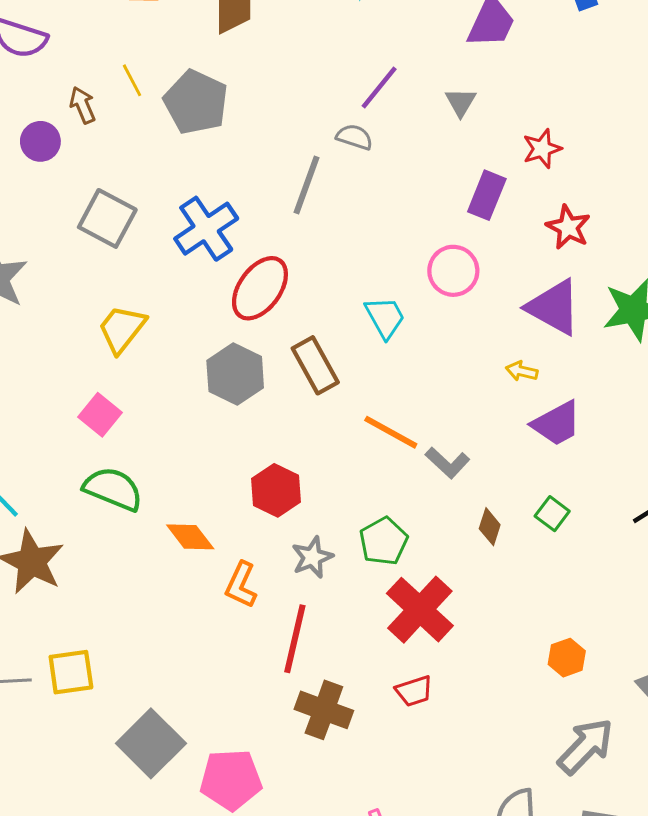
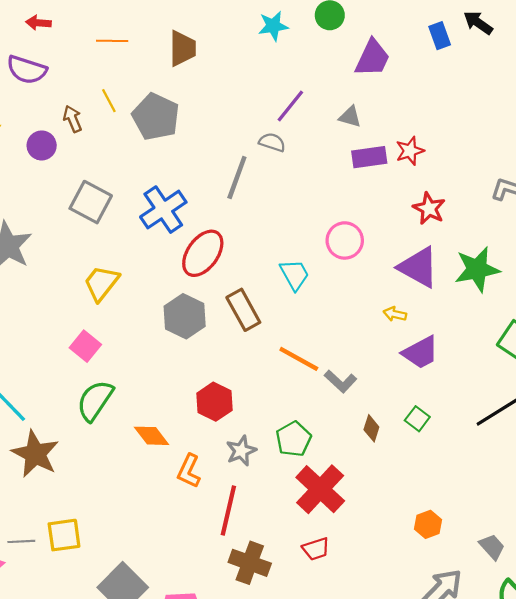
gray triangle: (461, 102) -> (350, 117), turned -45
purple rectangle: (487, 195) -> (369, 157), moved, turned 60
green semicircle: (113, 489) -> (95, 401), turned -78

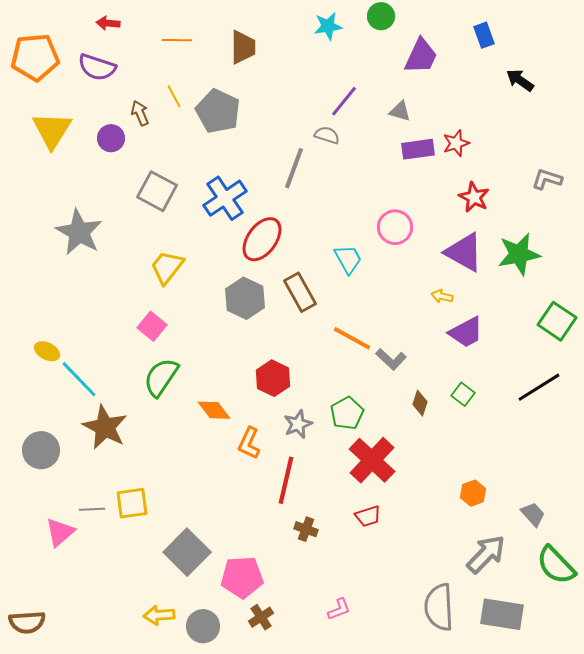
black arrow: (478, 23) -> (520, 80), moved
brown cross: (250, 563) -> (306, 529), size x0.6

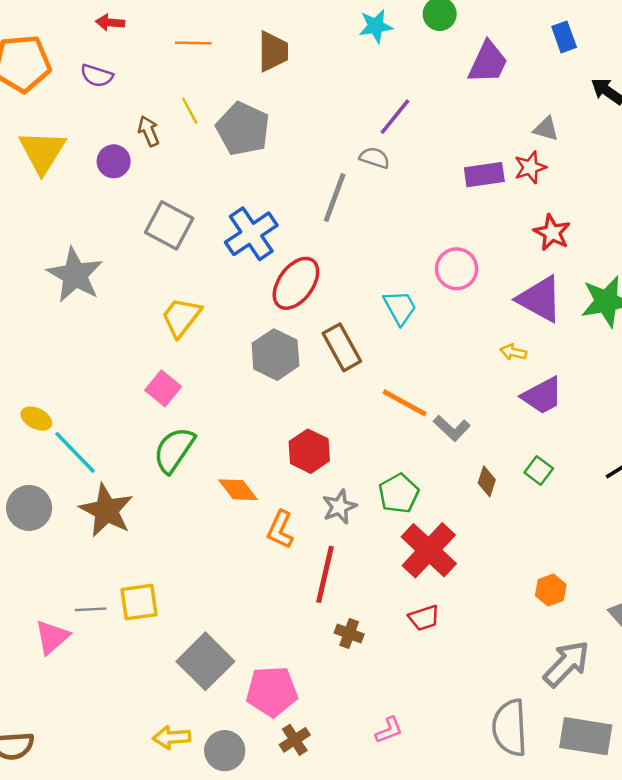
purple semicircle: (97, 67) -> (97, 76), size x0.7
gray triangle: (400, 111) -> (546, 129), moved
gray circle: (41, 450) -> (29, 508), moved

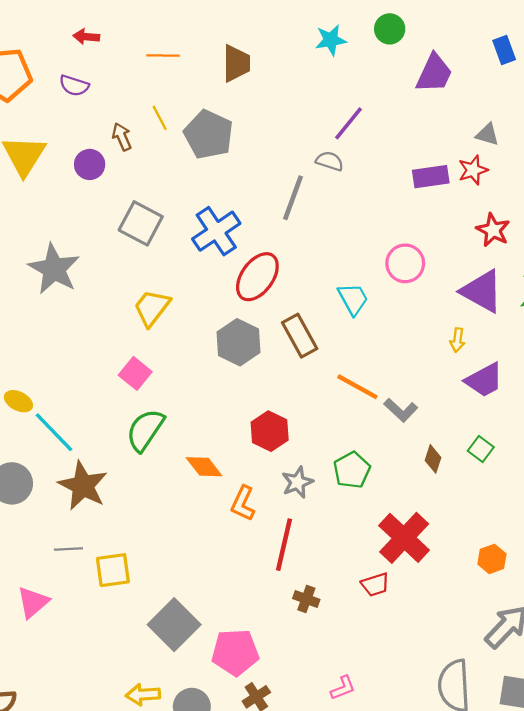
yellow arrow: (513, 352) -> (457, 340), turned -95
red cross: (429, 550) -> (404, 538), moved
gray line: (91, 609) -> (68, 549), moved

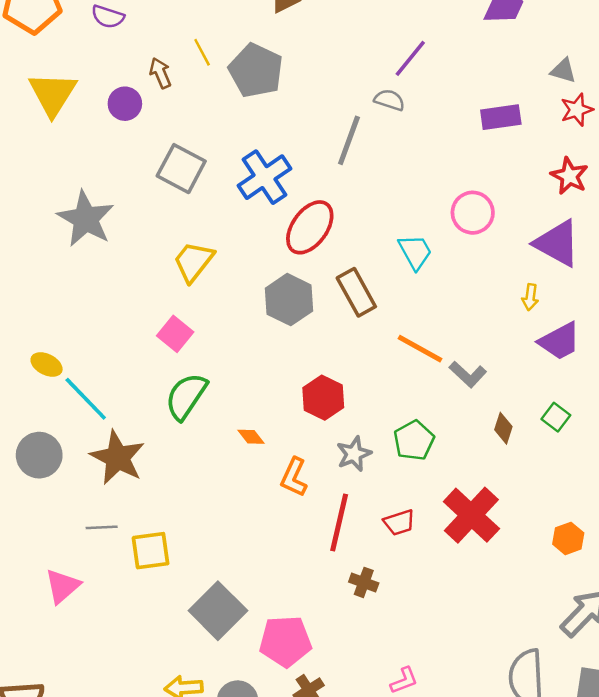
red star: (473, 170) -> (577, 110), moved
orange diamond: (204, 467) -> (251, 437), size x0.7
red trapezoid: (375, 585) -> (399, 522), moved

